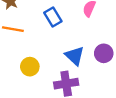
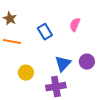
blue triangle: (75, 56) -> (63, 64), turned 30

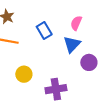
blue triangle: (63, 64) -> (72, 44), moved

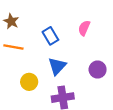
blue triangle: (72, 44) -> (57, 66), moved

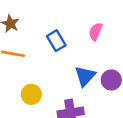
blue triangle: (57, 66) -> (85, 76), moved

